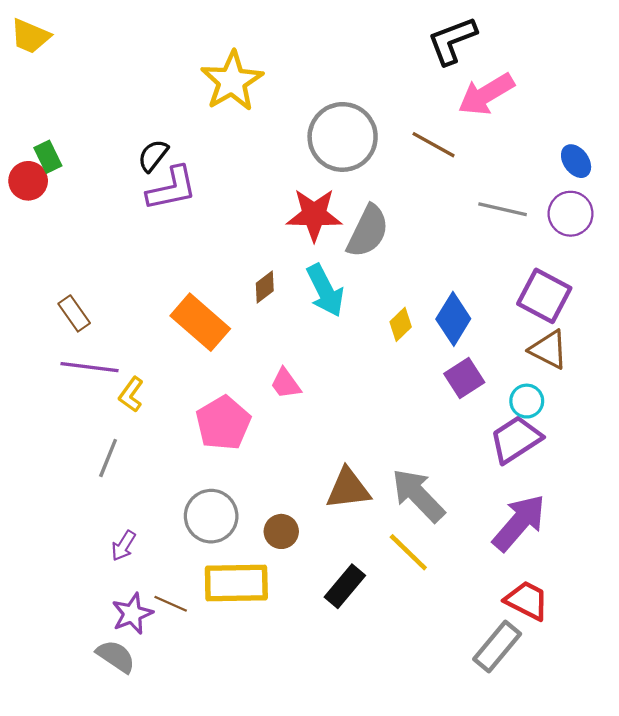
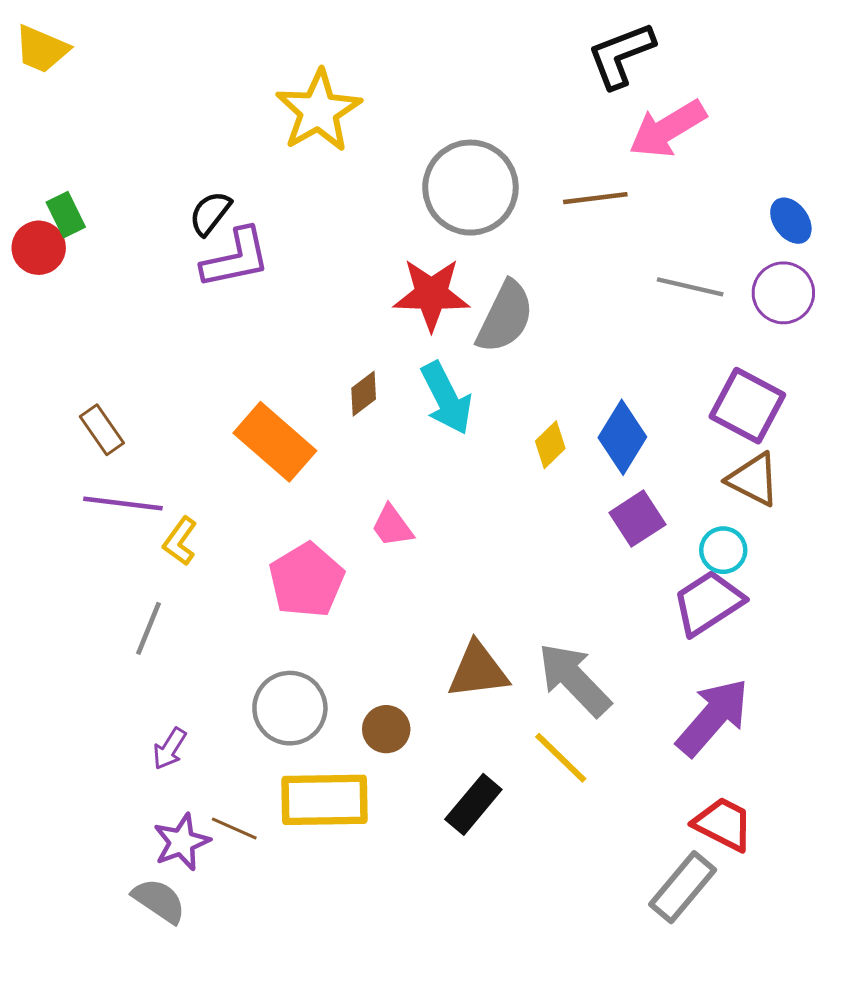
brown line: (434, 145) -> (595, 198), turned -36

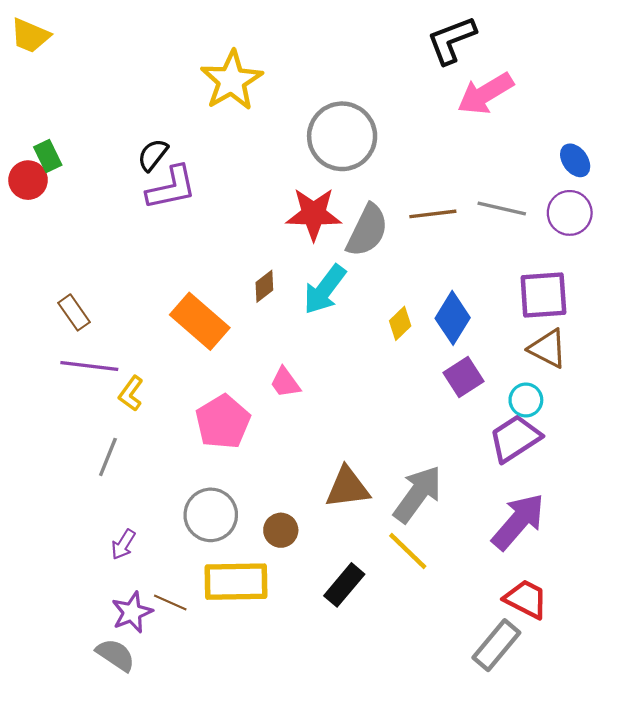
brown line: (595, 198) -> (433, 214), moved
cyan arrow: (446, 398) -> (325, 289), turned 64
purple square: (747, 406) -> (543, 295), turned -32
gray arrow: (574, 680) -> (418, 494), turned 80

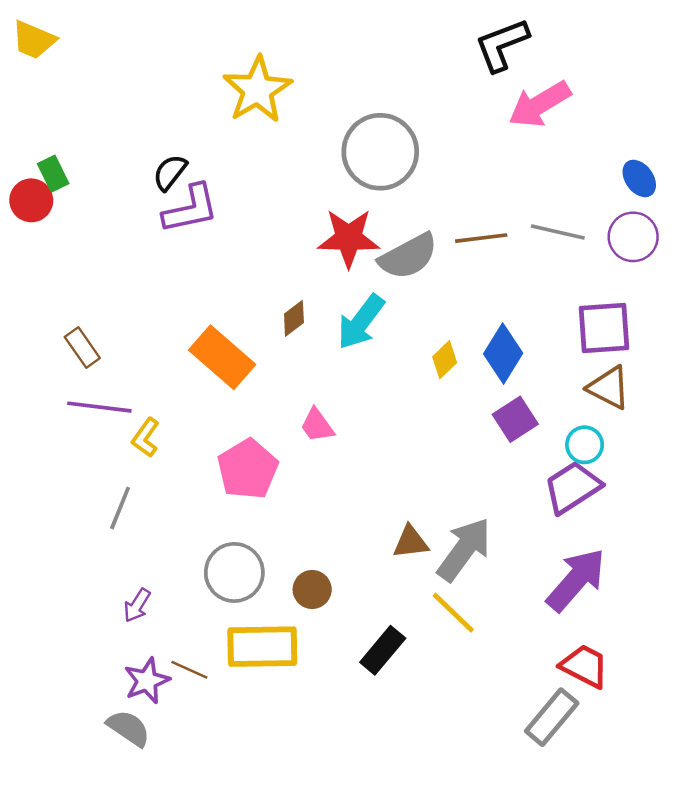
gray semicircle: (367, 230) -> (408, 256), turned 36
brown triangle: (348, 488) -> (411, 542), moved, size x0.7

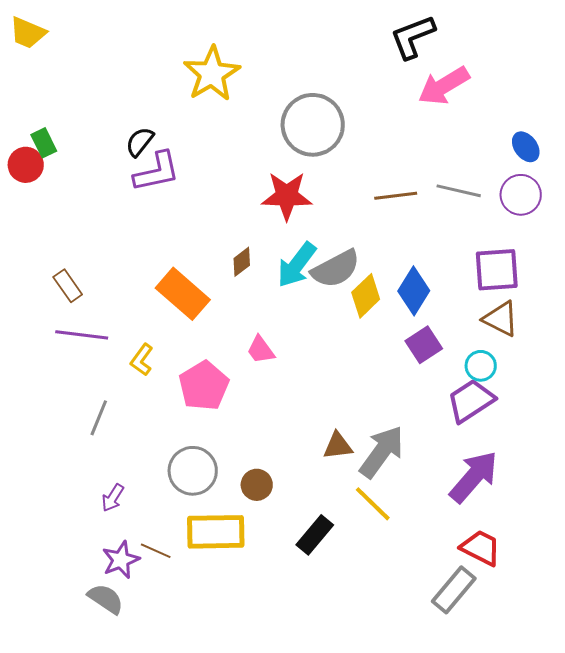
gray semicircle: (408, 256) -> (336, 269), moved
yellow diamond: (445, 360) -> (366, 296), size x1.4
yellow L-shape: (146, 437) -> (142, 360), moved

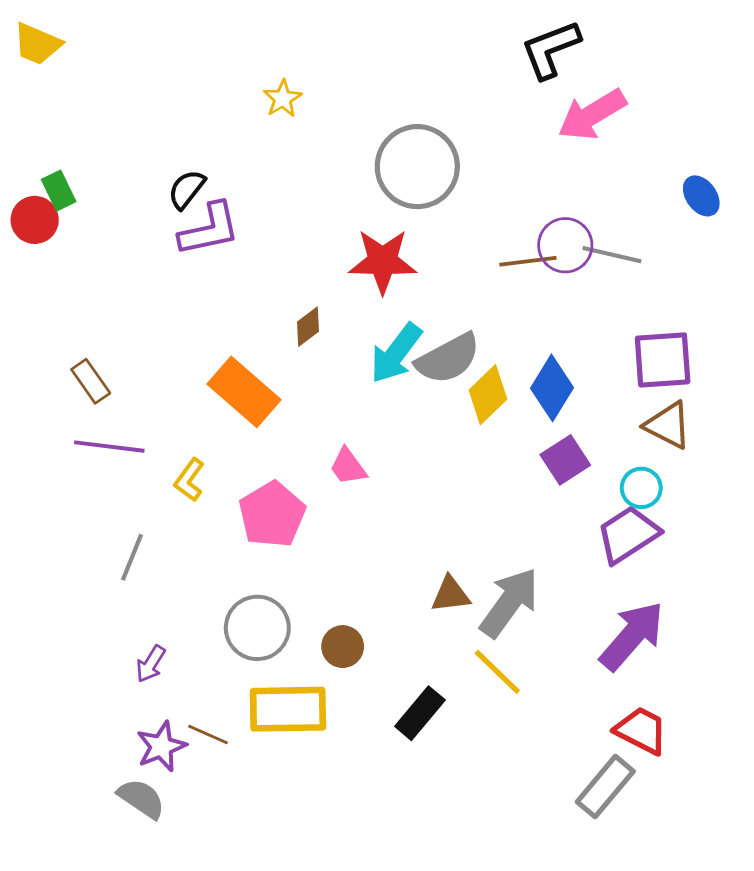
yellow star: (212, 74) -> (283, 99), size x0.5
purple circle: (521, 195) -> (565, 245), moved
brown diamond: (242, 262) -> (308, 327), moved

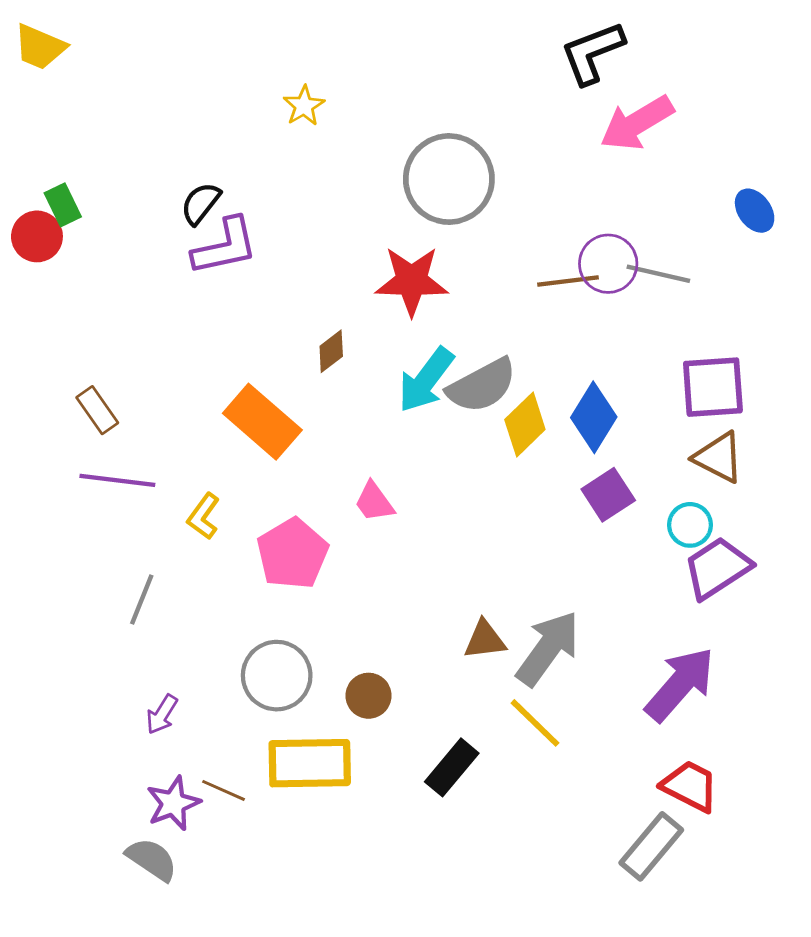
purple trapezoid: (628, 535) -> (717, 568), moved

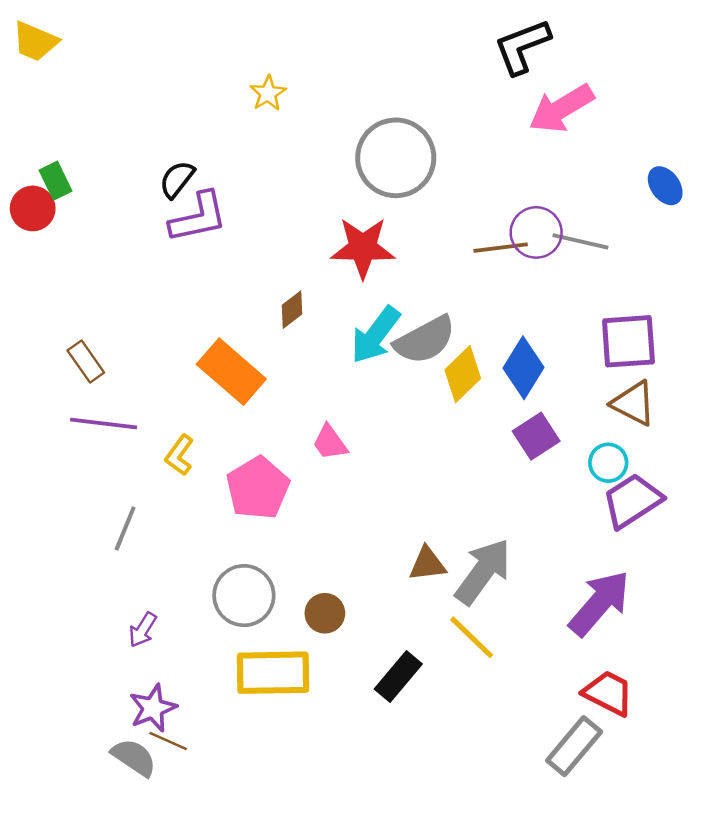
brown line: (224, 790) -> (168, 741), moved

